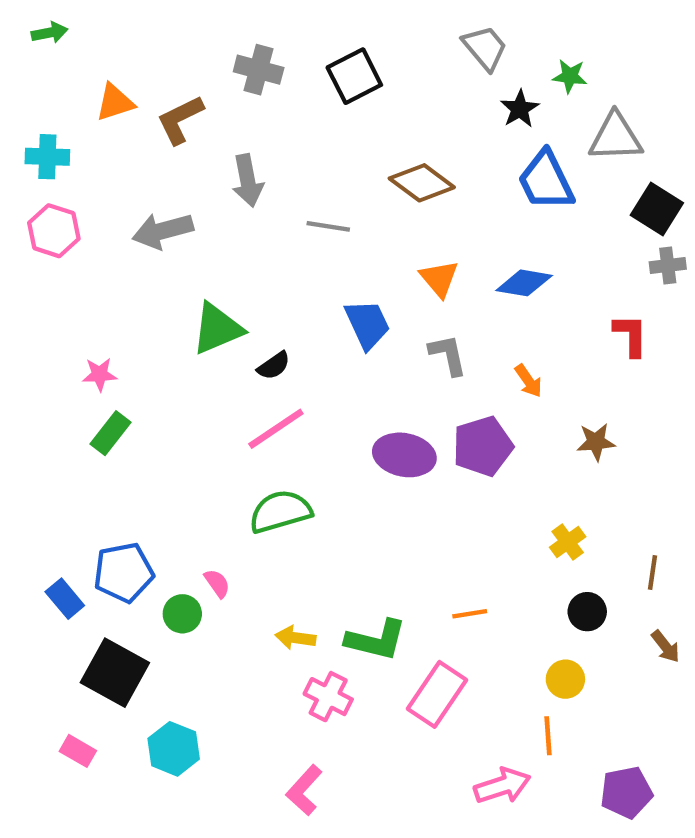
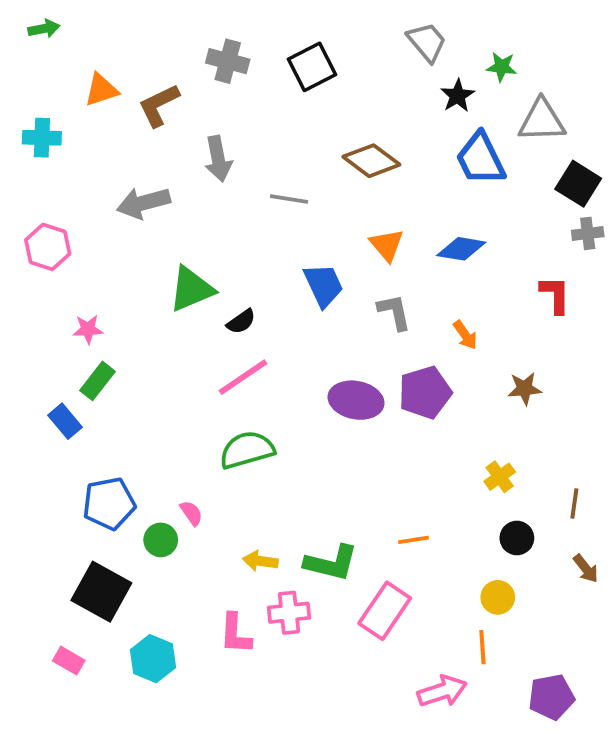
pink hexagon: (54, 231) -> (48, 247), moved
blue rectangle: (65, 599) -> (65, 421), moved
pink cross: (328, 697) -> (289, 613), turned -33
pink L-shape: (304, 790) -> (235, 634), moved, turned -39

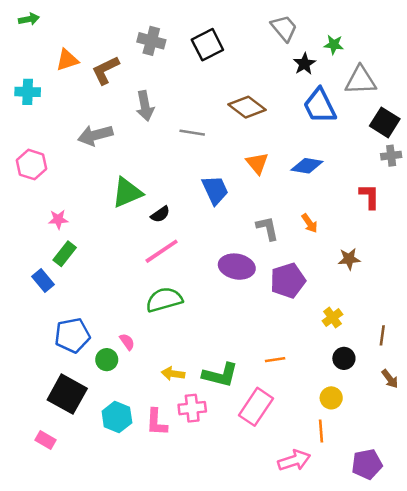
gray L-shape: (394, 312) -> (267, 228), moved
purple pentagon: (425, 392) -> (288, 281), moved
cyan hexagon: (153, 659) -> (117, 417), moved

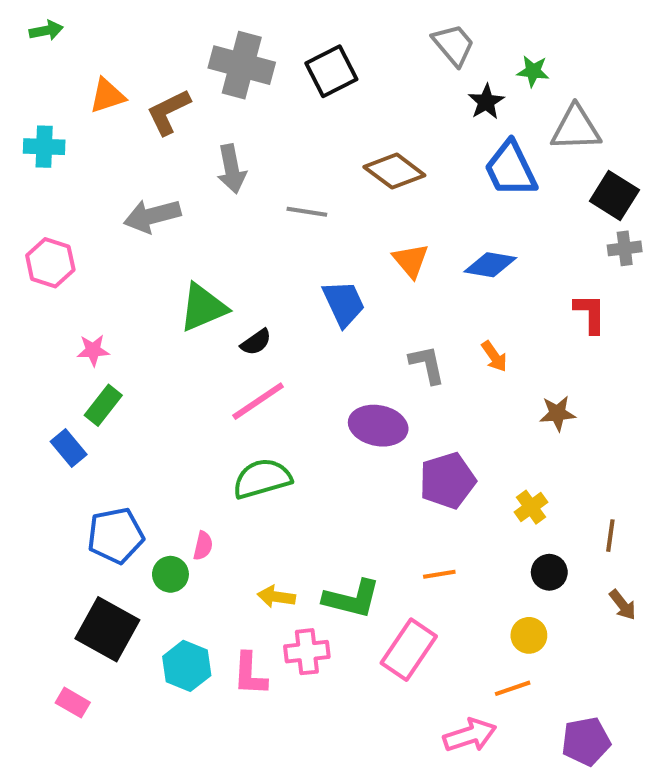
gray cross: (151, 41) -> (242, 65), size x1.4
purple pentagon: (288, 281) -> (447, 481), moved
pink semicircle: (127, 342) -> (203, 546), turned 48
orange line: (321, 431) -> (513, 688), turned 75

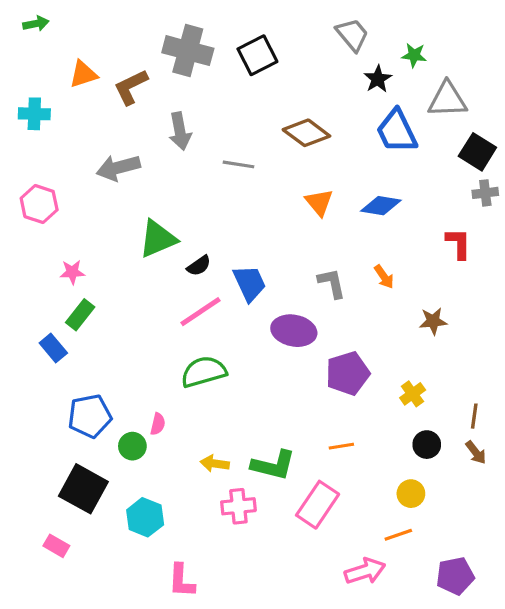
blue trapezoid: (344, 303) -> (250, 283), moved
brown arrow: (623, 605) -> (476, 452), moved
pink L-shape: (250, 674) -> (181, 581), moved

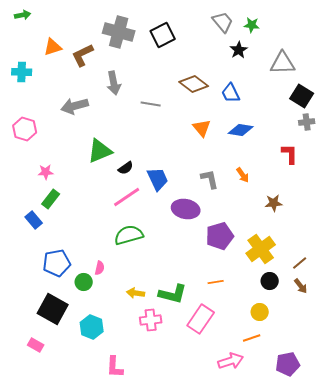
green star: (414, 55) -> (252, 25), moved
blue trapezoid: (397, 131) -> (231, 93), moved, size x0.7
yellow cross: (413, 394) -> (261, 249), size x1.8
brown line: (474, 416) -> (300, 263), turned 42

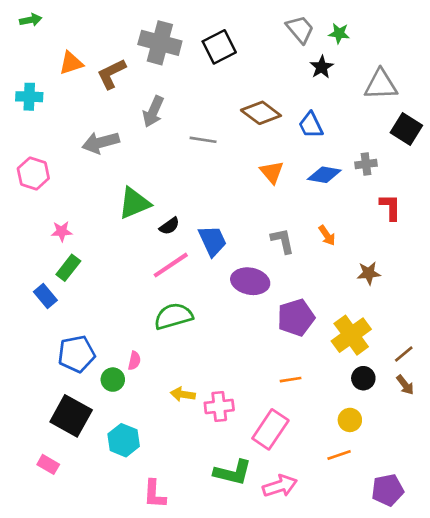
gray arrow: (114, 83) -> (153, 112), turned 35
gray cross: (307, 122) -> (366, 164), moved
green L-shape: (173, 294) -> (233, 472), moved
pink cross: (151, 320) -> (219, 406), moved
pink arrow: (231, 361) -> (280, 486), moved

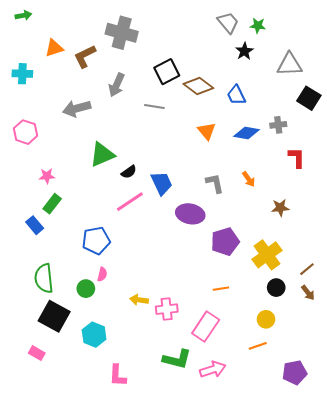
black square: (219, 47) -> (167, 72), moved
green semicircle: (173, 316) -> (44, 278), moved, turned -80
blue pentagon: (76, 354) -> (96, 240), moved

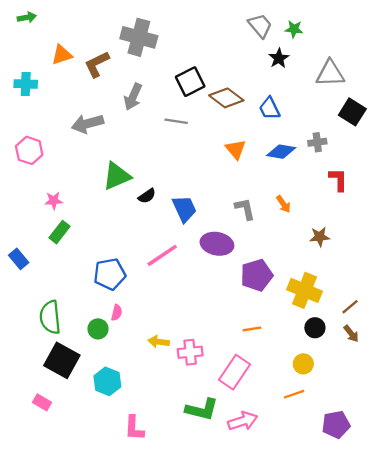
pink line: (130, 202) -> (162, 255), moved
blue rectangle: (35, 225) -> (19, 259), moved
yellow cross: (267, 255) -> (304, 290), turned -32

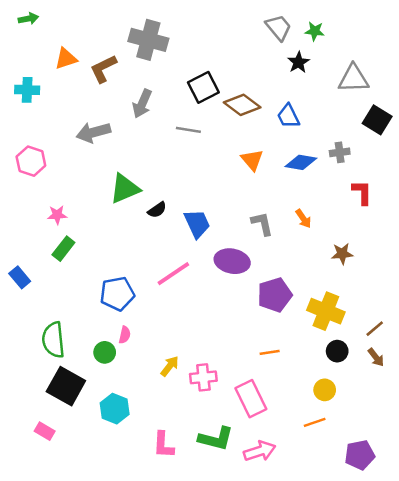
yellow arrow: (159, 342) -> (170, 366), turned 120
pink rectangle: (234, 372) -> (251, 399), turned -60
pink L-shape: (134, 428) -> (163, 445), moved

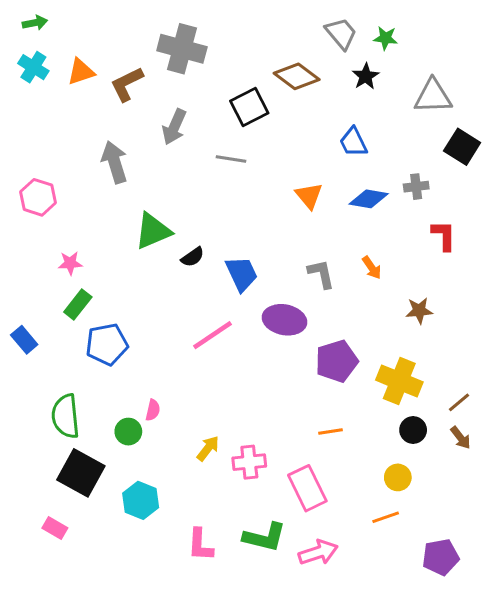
cyan cross: (27, 90) -> (33, 67), moved, turned 30
brown diamond: (242, 105) -> (297, 76), moved
gray arrow: (93, 132) -> (115, 162), turned 88
blue pentagon: (117, 294) -> (107, 344), moved

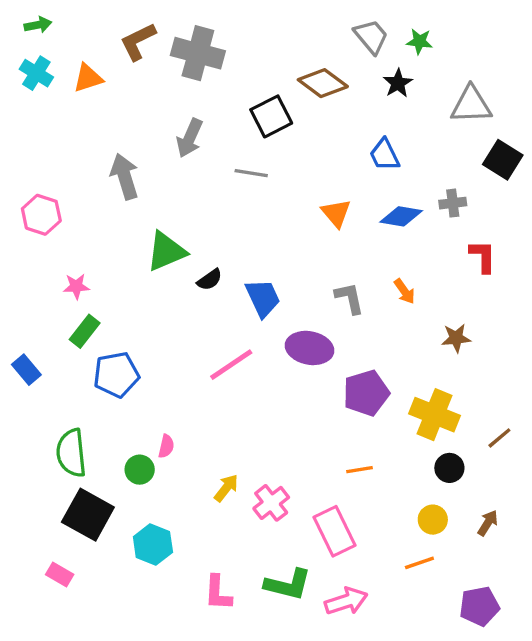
brown L-shape: (127, 84) -> (138, 41), moved
brown arrow: (461, 438) -> (488, 523), moved, turned -110
pink cross: (249, 462) -> (271, 503), turned -32

